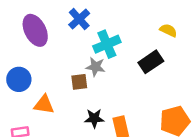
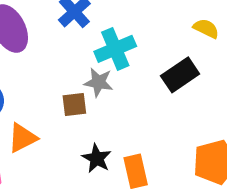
orange triangle: (44, 105) -> (22, 138), turned -35
black star: (94, 118) -> (97, 158), turned 30

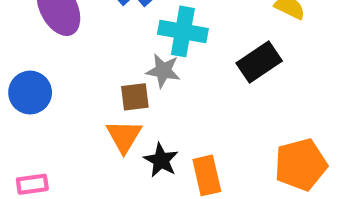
cyan cross: (115, 49) -> (183, 31), turned 33
orange triangle: (22, 138) -> (124, 136), moved, turned -32

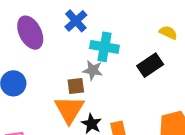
orange triangle: (124, 136) -> (69, 109), size x1.4

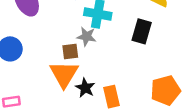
black rectangle: (150, 65) -> (142, 31), turned -40

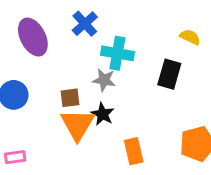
brown square: (70, 51) -> (70, 98), moved
black star: (85, 88) -> (103, 114), moved

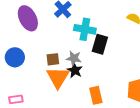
black rectangle: (169, 74) -> (100, 44), moved
gray star: (104, 80) -> (74, 58), moved

